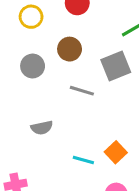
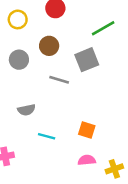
orange square: (116, 152) -> (87, 130), turned -30
cyan line: (83, 160) -> (47, 136), moved

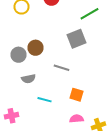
brown circle: (49, 46) -> (36, 48), moved
gray circle: (19, 60) -> (18, 55), moved
gray line: (59, 80) -> (62, 68), moved

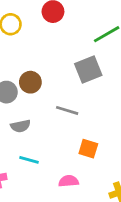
cyan line: (44, 100) -> (29, 160), moved
pink semicircle: (76, 119) -> (69, 181), moved

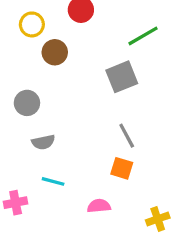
brown circle: (30, 82) -> (55, 52), moved
gray line: (67, 110) -> (127, 136), moved, turned 45

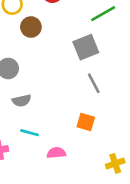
gray line: (127, 136) -> (94, 83), moved
pink semicircle: (99, 206) -> (56, 153), moved

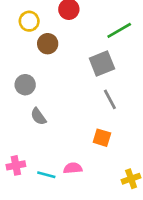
gray semicircle: (22, 101) -> (38, 116), turned 66
cyan line: (30, 133) -> (46, 175), moved

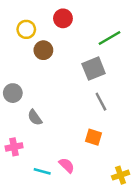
gray circle: (25, 85) -> (13, 93), moved
pink cross: (16, 165) -> (14, 147), moved
pink semicircle: (73, 168) -> (67, 165), turned 49

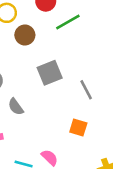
green line: (109, 38) -> (68, 22), moved
gray square: (94, 69) -> (50, 73), moved

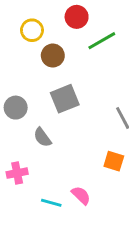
gray square: (50, 73) -> (65, 99), moved

